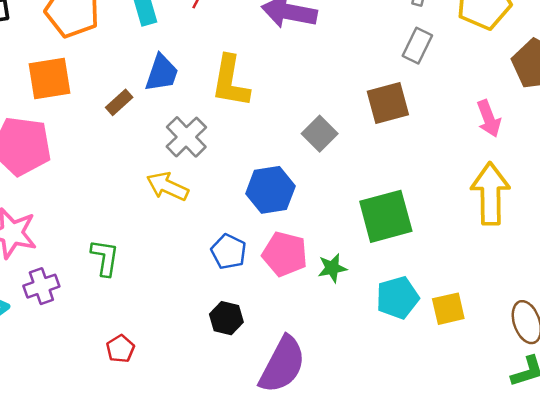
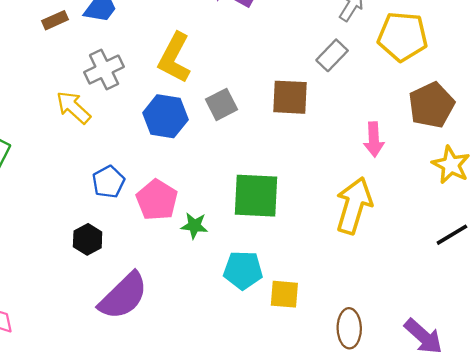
yellow L-shape: (230, 81) -> (174, 58), moved
blue hexagon: (270, 190) -> (165, 116), moved

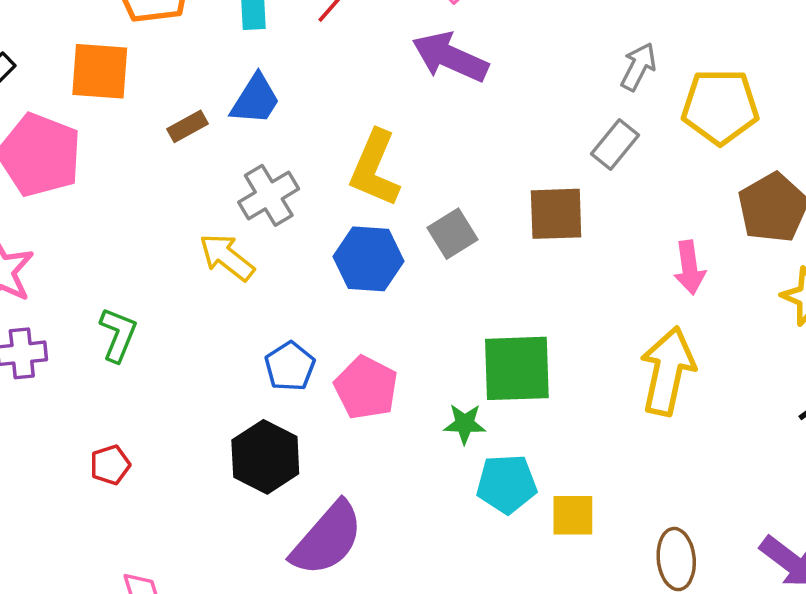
green star: (194, 226) -> (465, 424), moved
black hexagon: (88, 239) -> (265, 457), size x1.5

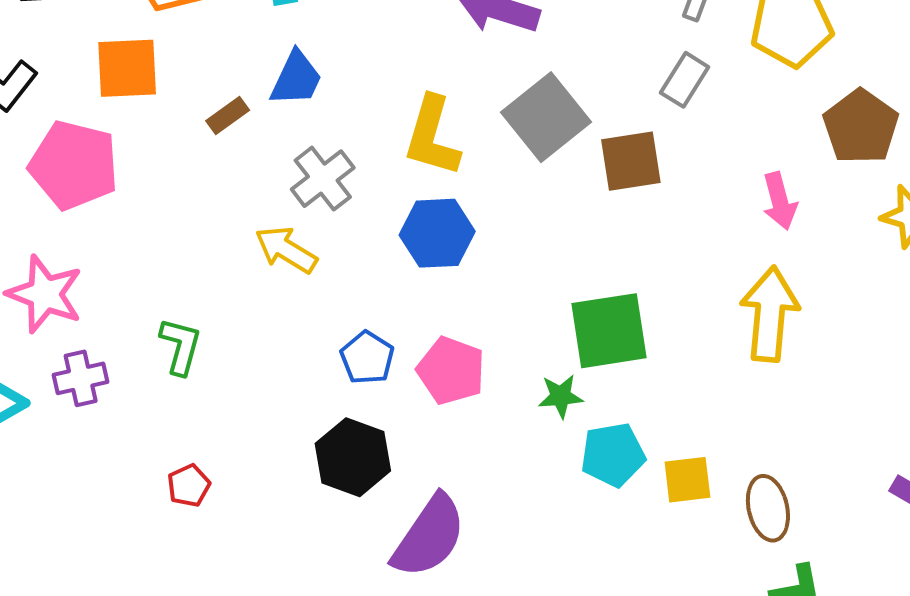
gray square: (453, 234) -> (546, 117), moved, size x1.6
brown ellipse: (676, 559) -> (768, 508), moved

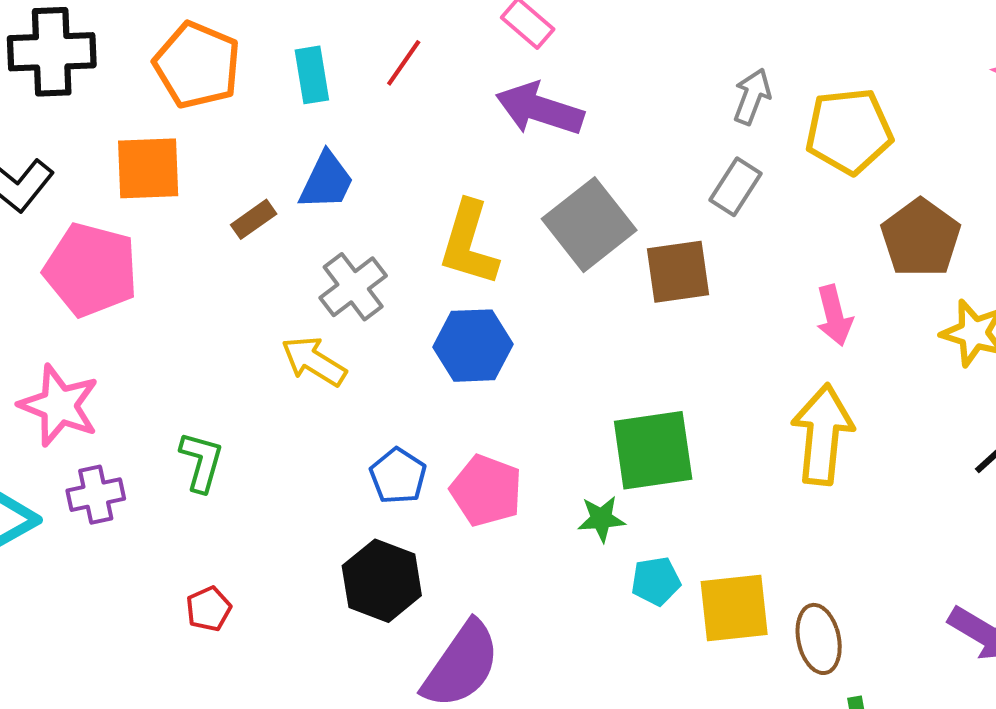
cyan pentagon: (613, 455) -> (656, 581), size x0.7
yellow square: (687, 480) -> (734, 608), size x1.4

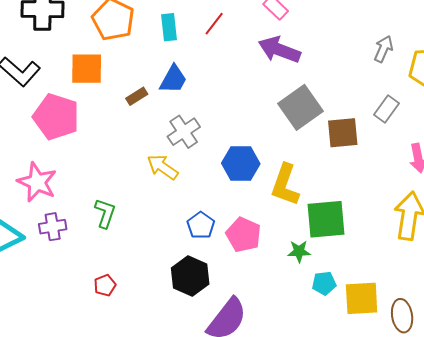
gray rectangle: (736, 187) -> (387, 109), moved
yellow L-shape: (469, 243) -> (285, 185), moved

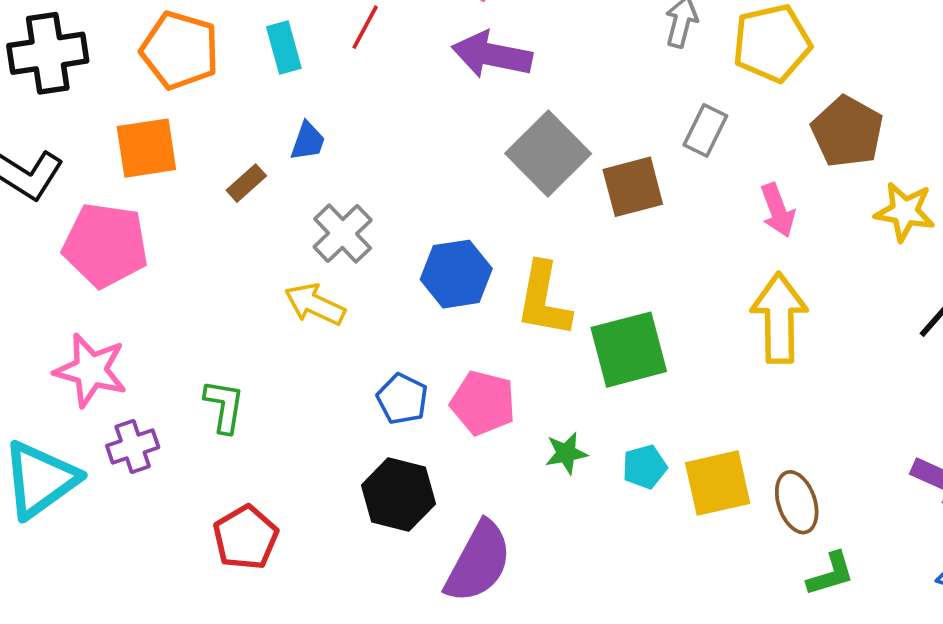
blue trapezoid: (173, 79) -> (308, 141), size x0.7
green star: (299, 251) -> (566, 453), moved
red pentagon: (105, 285) -> (246, 538), size x1.6

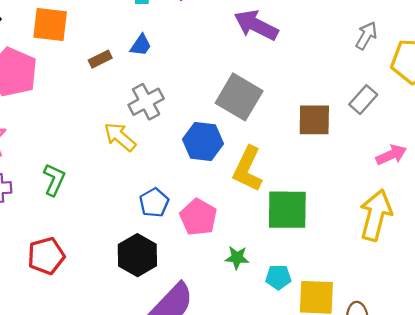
gray square: (548, 153) -> (239, 97), moved, turned -30
pink arrow: (778, 210) -> (391, 155), turned -108

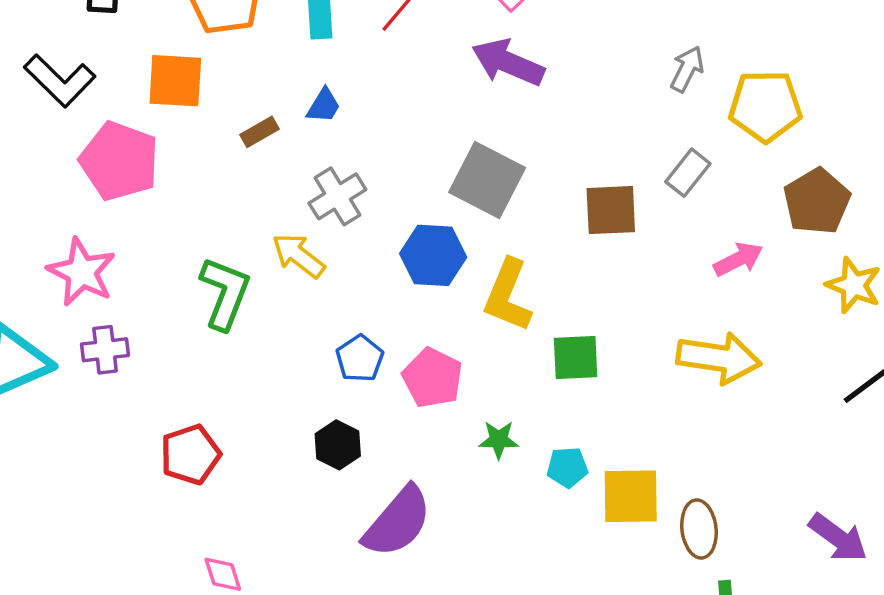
green L-shape: (54, 180) -> (225, 293), moved, size x1.4
green square: (287, 210) -> (576, 357), size x0.7
yellow arrow: (376, 215) -> (719, 358), turned 87
black hexagon: (137, 255) -> (338, 445), size x0.7

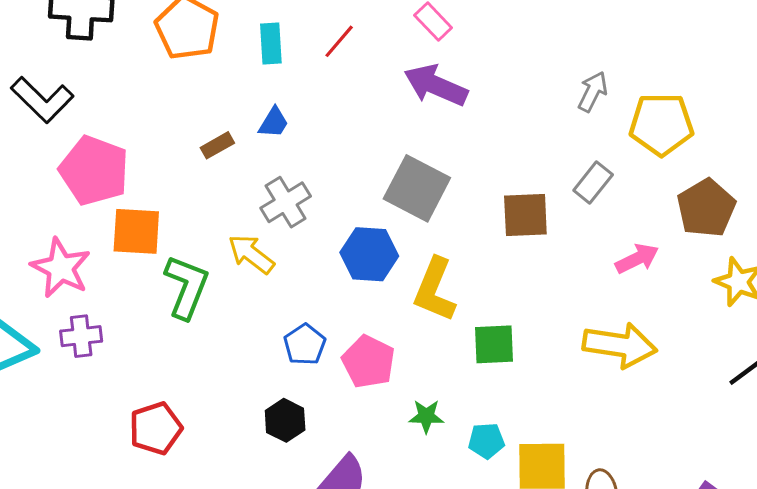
orange square: (175, 81) -> (136, 231), moved

